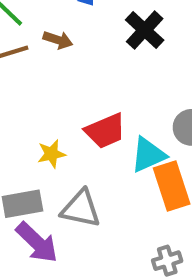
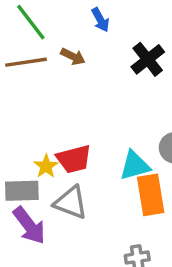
red trapezoid: (105, 131) -> (74, 159), moved
yellow star: (51, 154) -> (46, 166), moved, turned -30

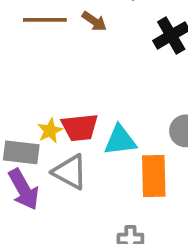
cyan triangle: (135, 165) -> (120, 140), moved

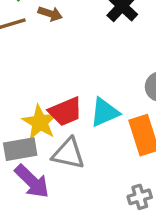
yellow star: (50, 131) -> (40, 122), size x1.5

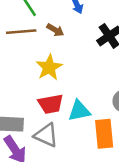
yellow star: (40, 122) -> (49, 67), moved

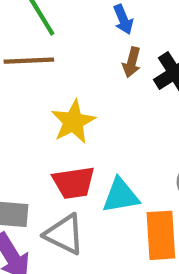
brown arrow: (55, 30) -> (132, 62), moved, turned 72

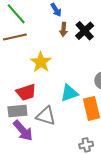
red trapezoid: (74, 183) -> (26, 92), moved

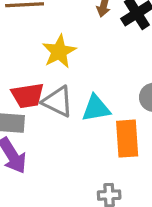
gray triangle: (46, 116) -> (58, 102), moved

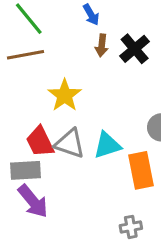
red trapezoid: (28, 96) -> (40, 142), turned 80

